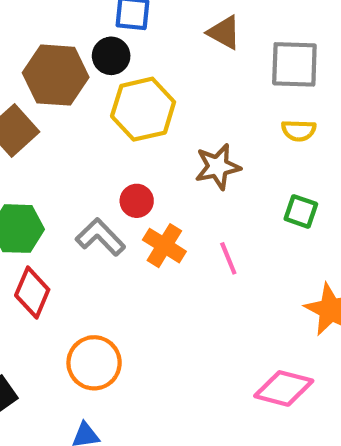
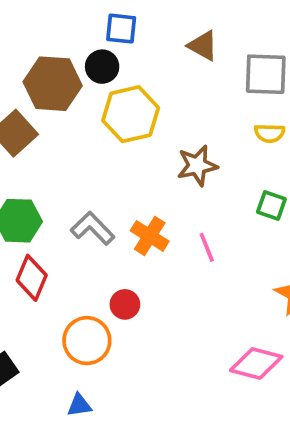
red circle: (137, 201) -> (125, 304), moved

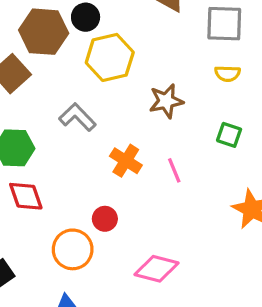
gray L-shape: (93, 228) -> (77, 117), moved
red diamond: (32, 278) -> (26, 196), turned -42
pink diamond: (256, 363) -> (156, 269), moved

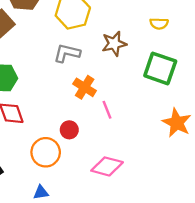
gray L-shape: (77, 117) -> (67, 53), moved, turned -32
green square: (229, 135) -> (160, 68), size x1.8
pink line: (174, 170) -> (107, 110), moved

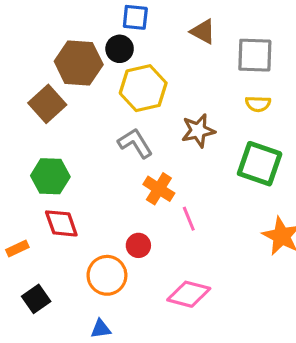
gray L-shape: (67, 53) -> (135, 143), turned 44

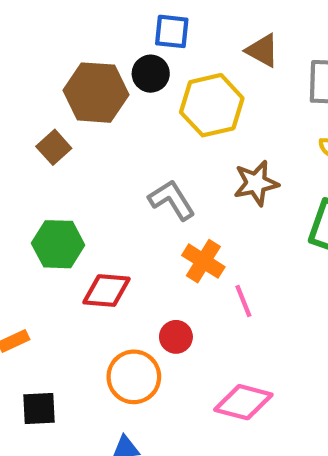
yellow hexagon: (143, 88) -> (212, 105), moved
brown square: (47, 104) -> (54, 147), size x0.7
red diamond: (61, 223) -> (106, 291), moved, turned -66
black square: (36, 299) -> (39, 408), turned 32

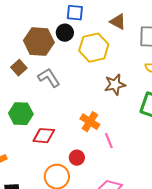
gray L-shape: (172, 200) -> (49, 78), moved

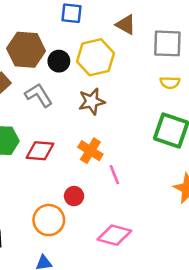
black circle: (65, 33) -> (59, 61), moved
brown star: (115, 85) -> (92, 101), moved
red diamond: (44, 136) -> (40, 151), moved

